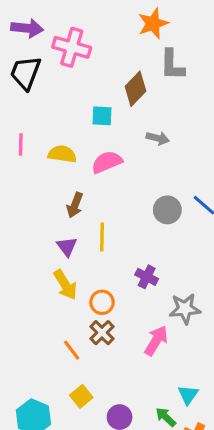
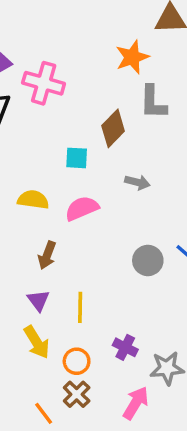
yellow line: (102, 237) -> (80, 307), moved
purple cross: (147, 277) -> (125, 347), moved

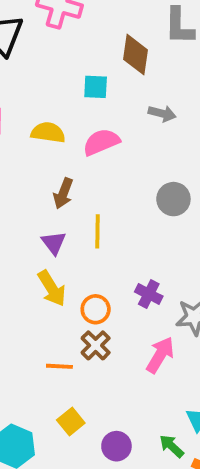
brown diamond: (113, 128) -> (135, 55), turned -36
yellow line: (80, 307) -> (97, 231), moved
orange line: (44, 413) -> (59, 366), turned -50

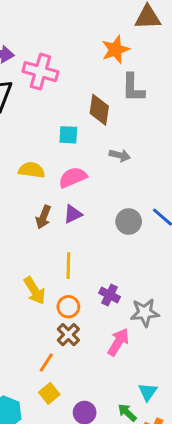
yellow line: (97, 231) -> (68, 266), moved
purple triangle: (54, 243) -> (73, 214), moved, turned 42
orange line: (59, 366) -> (46, 363), moved, turned -60

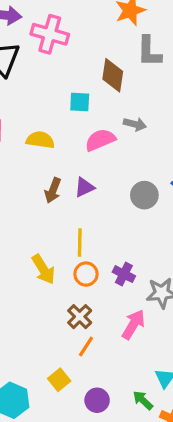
pink semicircle: (73, 177) -> (100, 140), moved
orange circle: (68, 307) -> (86, 274), moved
orange line: (46, 363) -> (86, 347), moved

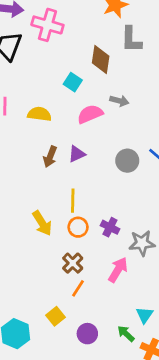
cyan square: (80, 102) -> (73, 82), turned 30

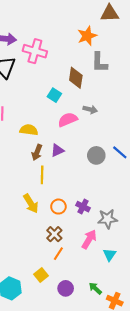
yellow semicircle: (39, 114) -> (29, 130), moved
yellow line: (73, 201) -> (42, 175), moved
cyan triangle: (145, 315) -> (110, 255), moved

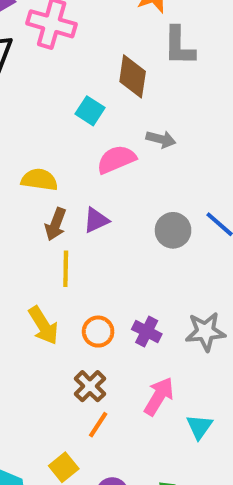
gray star: (108, 219) -> (205, 332), moved

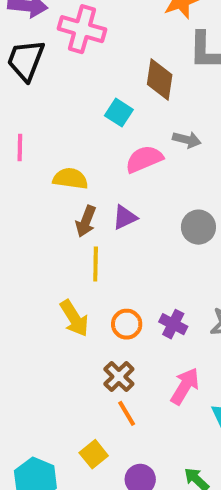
orange line: (98, 425) -> (127, 413), turned -64

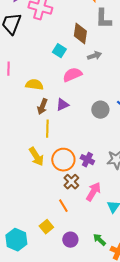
gray arrow: (187, 140) -> (94, 56), moved, turned -32
orange circle: (127, 324) -> (63, 160), size x1.5
brown cross: (119, 377) -> (71, 182), moved

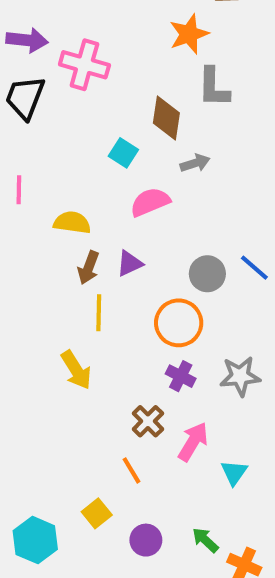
orange circle: (63, 160) -> (179, 323), moved

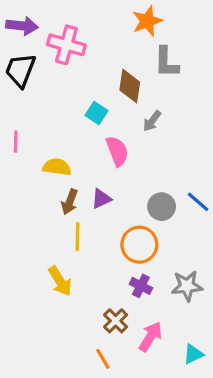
gray arrow: (195, 163) -> (152, 121), turned 145
pink semicircle: (150, 202) -> (117, 151), turned 92
cyan triangle: (234, 472) -> (193, 354), moved, turned 30

